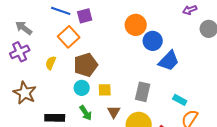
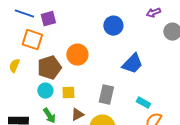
orange circle: (136, 25) -> (77, 55), moved
orange square: (69, 37) -> (32, 40), turned -30
blue circle: (153, 41) -> (113, 26), moved
brown triangle: (114, 112) -> (77, 115), turned 32

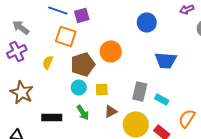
blue trapezoid: (132, 64) -> (166, 60), turned 50
cyan rectangle: (143, 103) -> (162, 99), moved

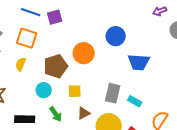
blue circle: (147, 22) -> (116, 36), moved
orange square: (66, 36) -> (27, 38), moved
cyan circle: (79, 87) -> (44, 90), moved

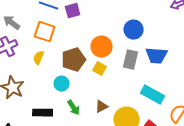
yellow square: (75, 91) -> (100, 69), moved, turned 32
gray rectangle: (113, 93) -> (131, 60), moved
cyan rectangle: (135, 101) -> (153, 95), size x1.6

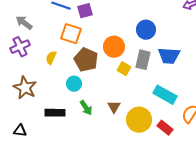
orange square: (45, 32) -> (71, 34), moved
brown pentagon: (74, 60) -> (86, 60), turned -30
yellow square: (100, 69) -> (124, 69), moved
brown triangle: (102, 107) -> (114, 107), turned -32

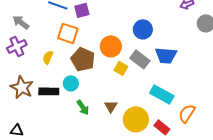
gray rectangle: (143, 60) -> (140, 59), turned -66
black rectangle: (55, 113) -> (49, 91), moved

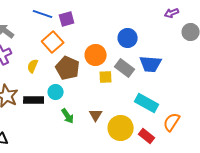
orange square: (68, 33) -> (53, 42), turned 30
yellow square: (121, 68) -> (106, 77), turned -32

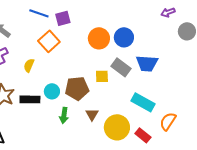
orange circle: (96, 55) -> (99, 38), moved
brown pentagon: (68, 68) -> (77, 88), moved, turned -30
green arrow: (68, 116) -> (64, 115), turned 42

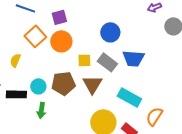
purple square: (63, 18) -> (59, 17), moved
orange circle: (99, 38) -> (61, 41), moved
yellow square: (102, 76) -> (84, 60), moved
brown triangle: (92, 114) -> (92, 84), moved, size x1.5
green arrow: (64, 115) -> (41, 110), moved

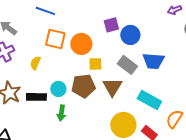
purple square: (59, 17) -> (111, 25), moved
orange square: (35, 36) -> (55, 39), turned -35
yellow square: (84, 60) -> (95, 64), moved

